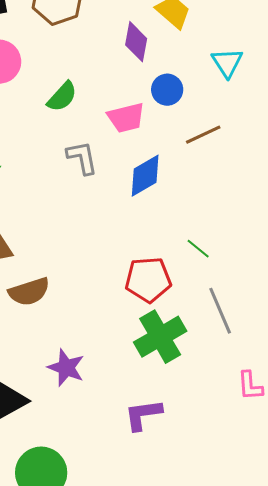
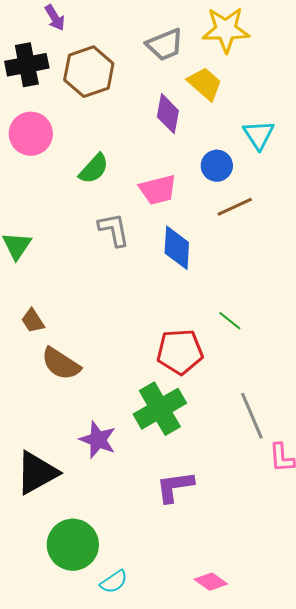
blue circle: (167, 90) -> (217, 166), moved
blue diamond: (145, 176) -> (177, 248), turned -57
brown semicircle: (29, 292) -> (61, 364), turned 51
gray line: (220, 311) -> (252, 416), moved
green cross: (160, 337) -> (160, 409), moved

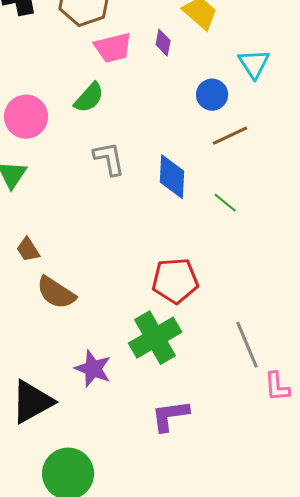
purple diamond: (168, 114) -> (163, 43), size x0.7
pink circle: (31, 134) -> (26, 117), moved
pink trapezoid: (158, 190) -> (113, 48), moved
green line: (230, 321) -> (225, 203), moved

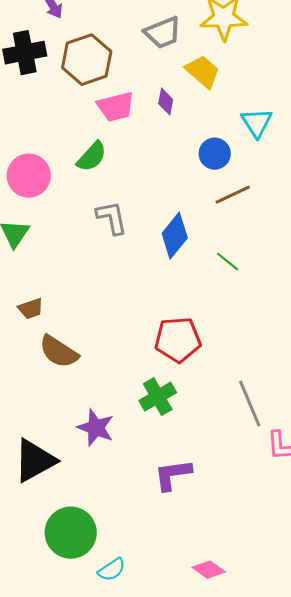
blue diamond: (172, 177) -> (175, 236), turned 36
brown trapezoid: (28, 250) -> (31, 309), turned -76
green cross: (155, 338) -> (158, 397), size x0.7

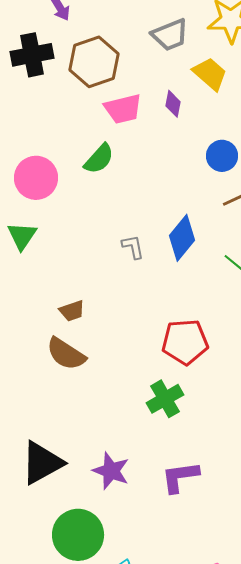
gray L-shape: (112, 218) -> (133, 247), moved, size x0.7
brown trapezoid: (31, 309) -> (72, 311), moved
purple star: (96, 428) -> (111, 471), moved

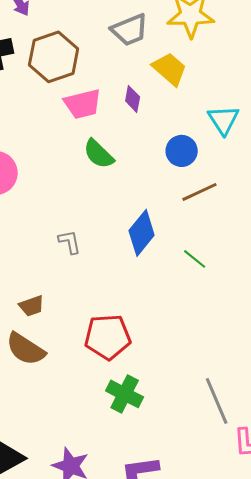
green semicircle: (99, 159) -> (99, 154), moved, turned 92
gray L-shape: (133, 247) -> (70, 242), moved
red pentagon: (185, 342) -> (108, 337), moved
green cross: (165, 399) -> (125, 394), turned -33

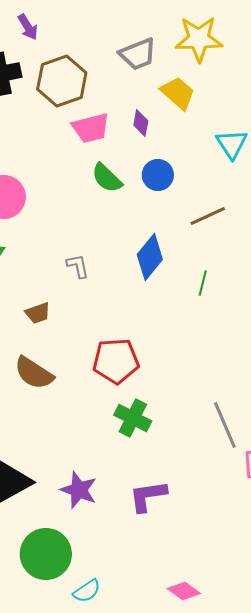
blue circle: (182, 151) -> (158, 175), moved
green line: (195, 259) -> (203, 283), turned 65
brown trapezoid: (32, 306) -> (38, 313), moved

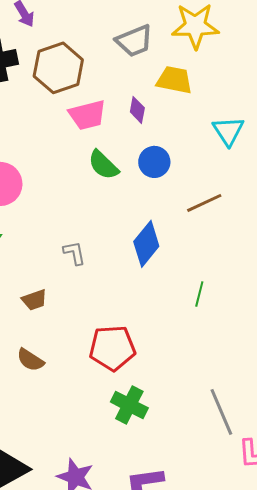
yellow trapezoid: (178, 93) -> (174, 80), turned -30
green line: (203, 283) -> (199, 294), moved
brown semicircle: (34, 373) -> (30, 360), size x0.7

